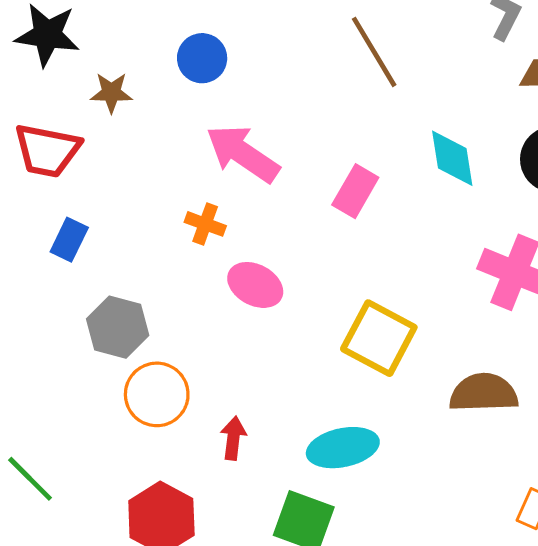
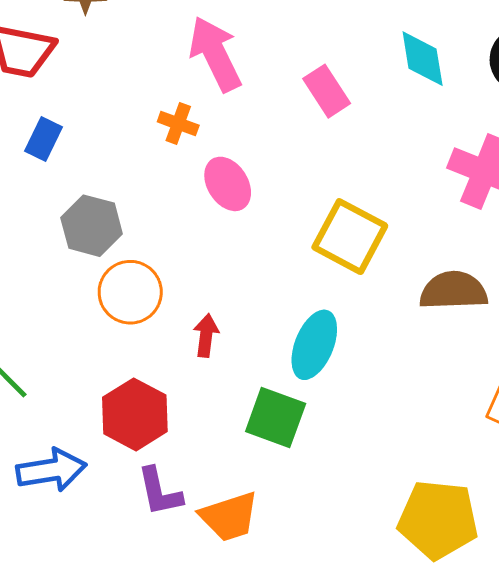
pink arrow: (243, 154) -> (215, 54), turned 30
pink rectangle: (355, 191) -> (327, 91), turned -63
pink ellipse: (255, 285) -> (228, 184), turned 30
cyan ellipse: (343, 448) -> (314, 345), turned -56

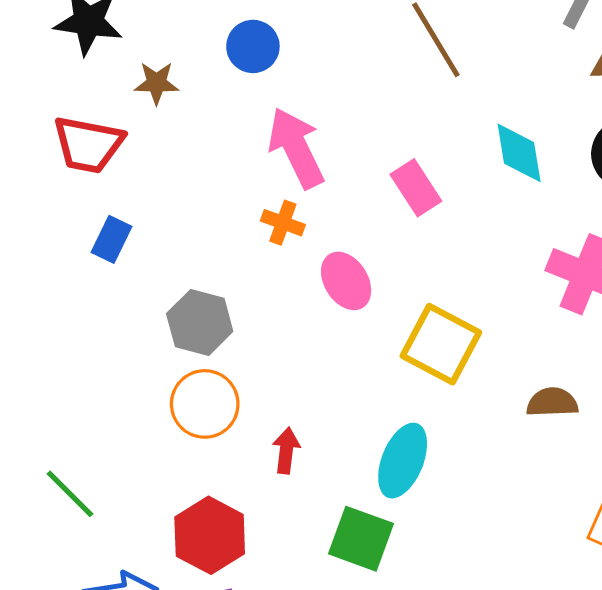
orange cross: (178, 124) -> (283, 223), moved
pink ellipse: (228, 184) -> (346, 281), moved
gray hexagon: (92, 226) -> (200, 322), moved
brown semicircle: (454, 291) -> (552, 402), size x0.7

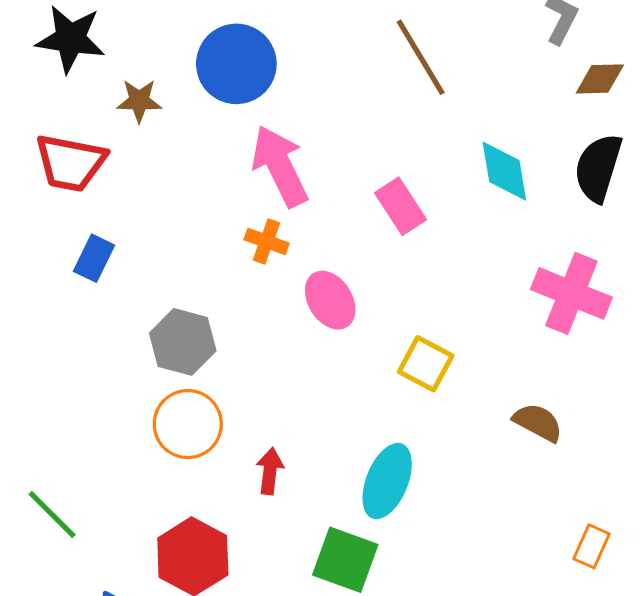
blue circle: (253, 46) -> (236, 64), size x1.5
yellow square: (441, 344) -> (426, 364), size x0.7
brown semicircle: (552, 402) -> (538, 422), turned 30

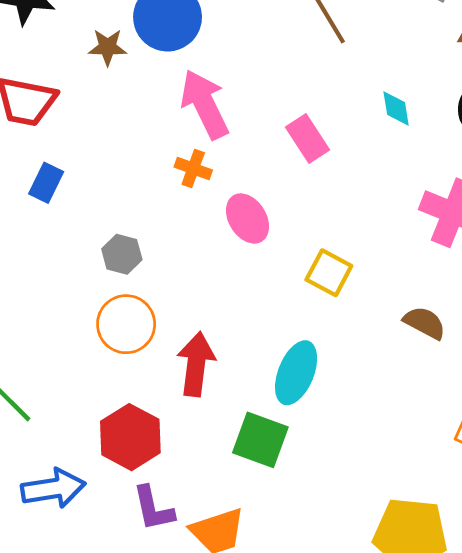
brown star: (139, 101) -> (108, 47), moved
cyan diamond: (504, 171) -> (396, 109), size x0.7
gray hexagon: (183, 342) -> (122, 254), size x0.7
red arrow: (270, 471) -> (196, 364), size x1.6

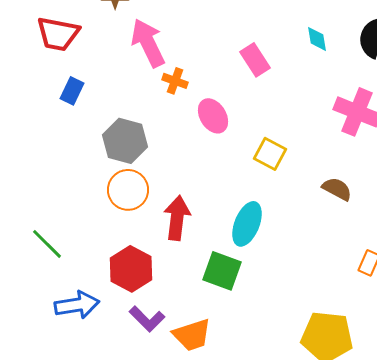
pink arrow: (205, 104) -> (148, 43), moved
gray hexagon: (122, 254) -> (125, 141), size x1.6
purple L-shape: (153, 508) -> (147, 319), turned -33

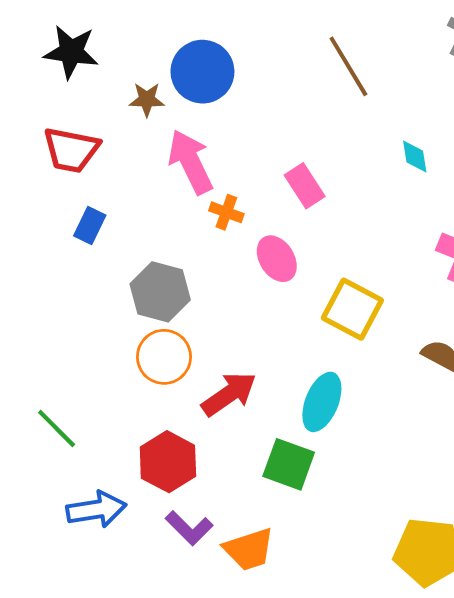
pink rectangle: (255, 60) -> (305, 186), moved
yellow square: (270, 154) -> (352, 309), size x1.4
red arrow: (177, 218) -> (229, 394), turned 48

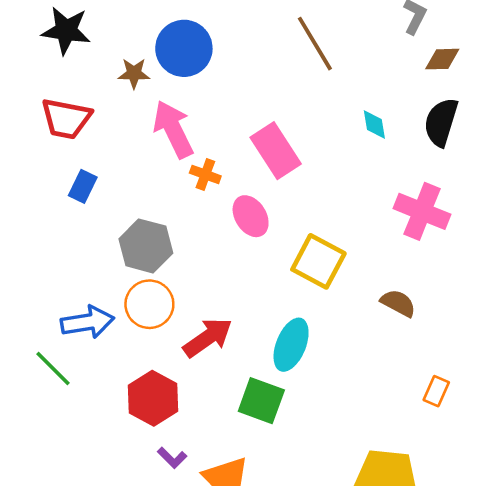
pink rectangle: (305, 186) -> (276, 151), size x1.4
blue arrow: (96, 509) -> (88, 322), moved
purple L-shape: (189, 528) -> (172, 458), size x0.7

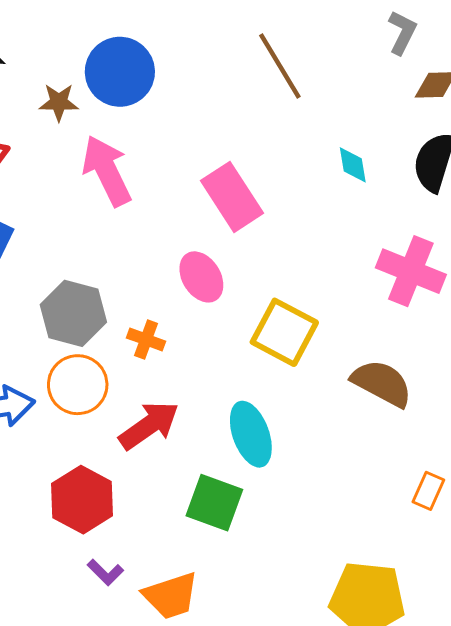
orange cross: (205, 175) -> (146, 340), moved
brown semicircle: (398, 303) -> (382, 383), size x1.4
cyan ellipse: (291, 345) -> (251, 434), turned -42

